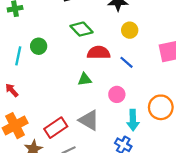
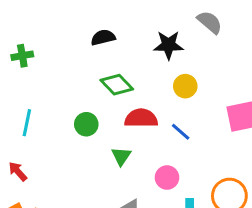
green circle: (39, 46) -> (86, 124), moved
green triangle: (85, 79) -> (121, 156), turned -48

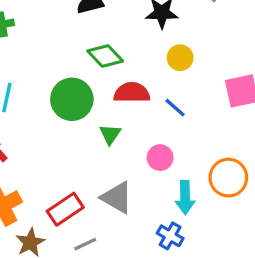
green circle: (86, 124) -> (72, 99), size x1.6

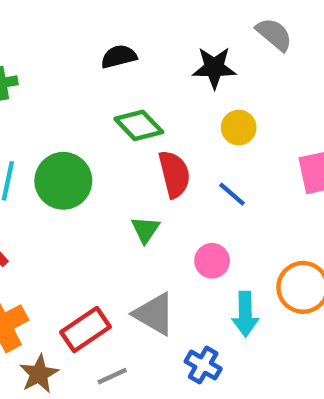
red semicircle: (132, 93) -> (174, 174), turned 76
green circle: (72, 99) -> (63, 181), moved
blue cross: (170, 236) -> (203, 365), moved

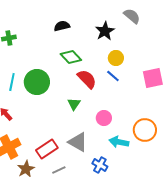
black star: (214, 68) -> (105, 31), turned -30
red semicircle: (174, 174) -> (87, 79), turned -30
blue line: (232, 194) -> (113, 76), moved
cyan arrow: (245, 314) -> (119, 142), turned 102

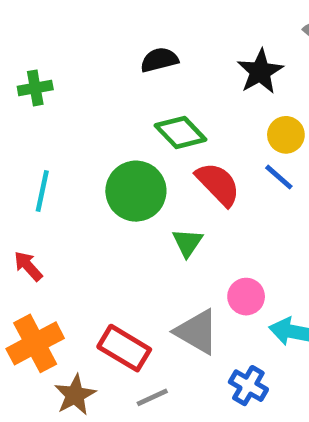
green circle: (37, 82) -> (136, 191), moved
pink circle: (104, 118) -> (246, 297), moved
red rectangle: (47, 149) -> (124, 348), turned 65

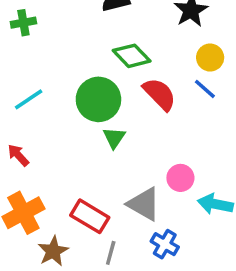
cyan line: (42, 191) -> (29, 99), turned 44
green triangle: (187, 243) -> (114, 138), moved
blue cross: (248, 386) -> (165, 244), moved
gray line: (152, 397) -> (111, 253), turned -50

